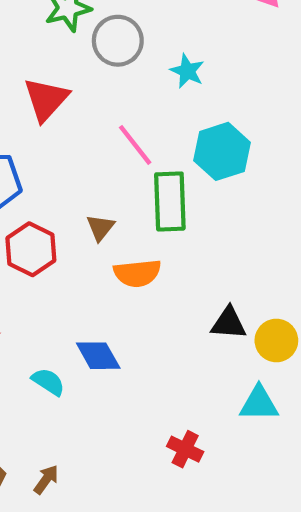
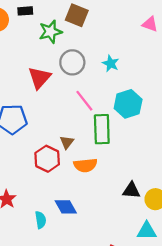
gray circle: (118, 41) -> (72, 62), moved
red hexagon: (31, 249) -> (47, 159), moved
cyan semicircle: (48, 382) -> (41, 220), turned 49

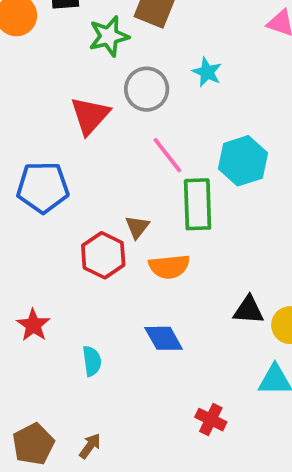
cyan star: (111, 63) -> (207, 72), moved
blue diamond: (66, 207) -> (164, 338), moved

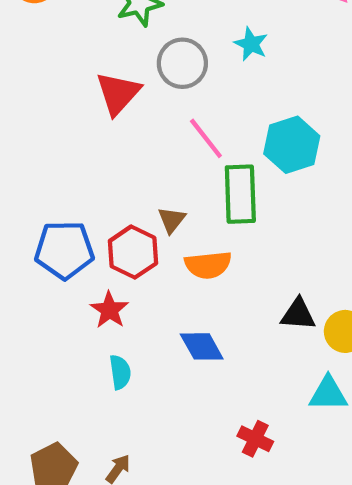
blue pentagon: (43, 187) -> (64, 250), moved
red star: (33, 325) -> (109, 310), moved

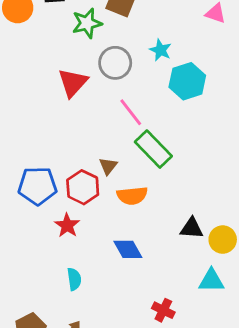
cyan hexagon: (292, 145) -> (187, 81), moved
green rectangle: (240, 194) -> (153, 149), turned -42
cyan semicircle: (120, 372) -> (74, 279), moved

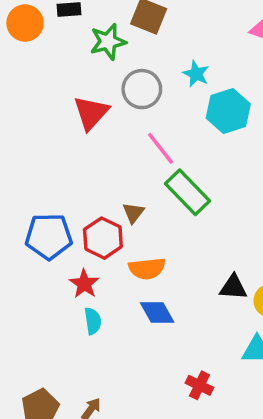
orange semicircle: (132, 196) -> (147, 269), moved
cyan semicircle: (74, 279) -> (93, 321), moved

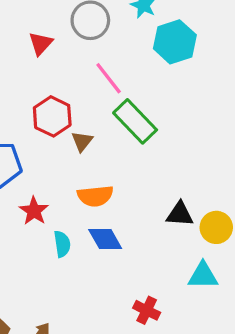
red triangle: (91, 113) -> (41, 43), size x0.7
red hexagon: (103, 238) -> (52, 116), moved
cyan semicircle: (93, 321) -> (62, 244), moved

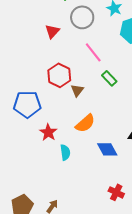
green rectangle: (135, 121) -> (109, 78), size x0.6
orange semicircle: (95, 196) -> (85, 123), turned -35
blue diamond: (105, 239) -> (107, 149), moved

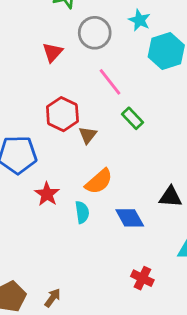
cyan semicircle: (65, 152) -> (82, 212), moved

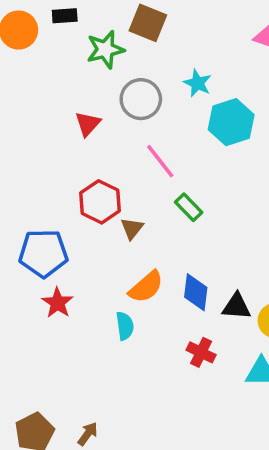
red star: (47, 194) -> (58, 303), moved
blue diamond: (130, 218) -> (196, 292), moved, turned 36
red cross: (142, 278) -> (201, 352), moved

